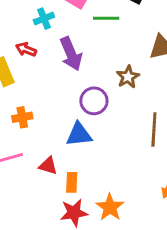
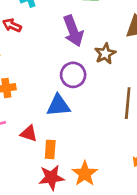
purple arrow: (71, 54) -> (73, 31), moved

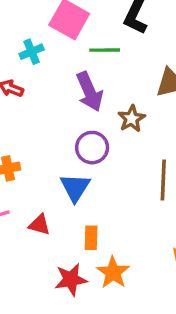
blue triangle: (58, 105) -> (75, 187), turned -50
orange rectangle: (50, 149) -> (91, 238), moved

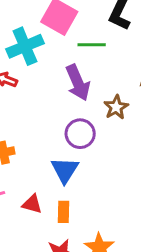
cyan cross: (32, 52) -> (25, 46), size x1.6
orange rectangle: (91, 238) -> (64, 212), moved

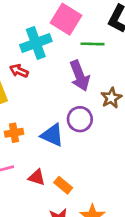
blue triangle: (65, 170) -> (52, 135), moved, turned -40
orange rectangle: (64, 212) -> (63, 185), turned -54

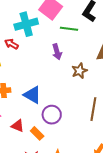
purple arrow: (80, 76) -> (57, 52), size x0.7
purple circle: (80, 119) -> (52, 115), moved

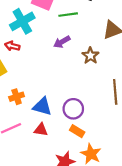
purple arrow: (57, 52) -> (62, 42), turned 91
blue triangle: (32, 95) -> (42, 106), moved
orange rectangle: (37, 133) -> (77, 131), moved

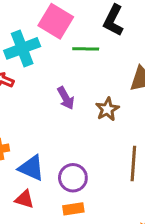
purple arrow: (62, 42) -> (66, 98), moved, turned -98
orange rectangle: (77, 131) -> (73, 209), turned -48

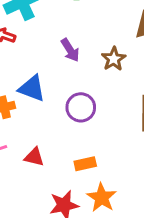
blue triangle: (31, 168) -> (32, 88), moved
purple circle: (73, 178) -> (81, 107), moved

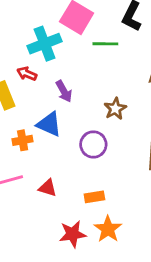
purple arrow: (70, 50) -> (64, 91), moved
brown star: (114, 59) -> (115, 109), moved

